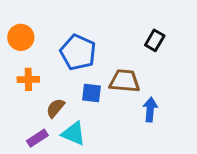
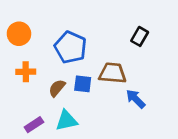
brown semicircle: (55, 108) -> (57, 88), moved
blue arrow: (150, 110) -> (136, 99), turned -50
cyan triangle: (73, 134) -> (66, 121), turned -35

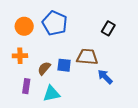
orange circle: (19, 34) -> (24, 26), moved
blue pentagon: (70, 47) -> (55, 23), moved
purple rectangle: (34, 125) -> (26, 86), moved, turned -48

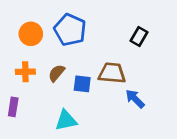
brown semicircle: (44, 68) -> (57, 73), moved
purple rectangle: (26, 86) -> (13, 107), moved

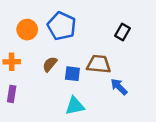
orange cross: (25, 72) -> (12, 62), moved
cyan triangle: (66, 120) -> (75, 106), moved

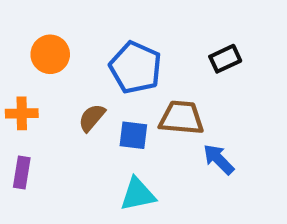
blue pentagon: (62, 26) -> (136, 67), moved
black rectangle: (123, 32) -> (225, 59), turned 35

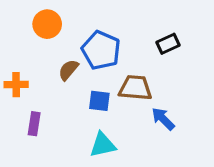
orange circle: (50, 54) -> (47, 24), moved
brown semicircle: (92, 118) -> (68, 70), moved
purple rectangle: (22, 172) -> (34, 124), moved

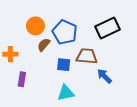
orange circle: (47, 24) -> (35, 26), moved
black rectangle: (168, 44) -> (108, 28), size x1.6

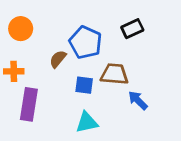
orange circle: (35, 26) -> (21, 29), moved
black rectangle: (108, 28) -> (132, 29), moved, size x0.7
purple rectangle: (22, 79) -> (29, 104), size x1.6

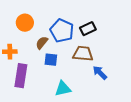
orange circle: (21, 29) -> (25, 23), moved
black rectangle: (132, 29) -> (88, 29), moved
blue square: (84, 85) -> (51, 60), moved

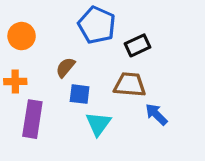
orange circle: (25, 23) -> (22, 36), moved
blue pentagon: (62, 31) -> (97, 25), moved
cyan triangle: (63, 89) -> (98, 124), moved, turned -42

